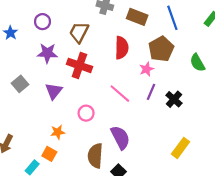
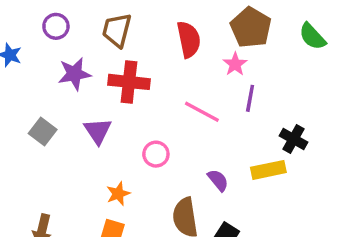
black cross: (174, 99) -> (293, 139), moved
purple semicircle: (120, 137) -> (218, 180), size x0.6
yellow rectangle: (180, 148) -> (268, 170), moved, turned 54

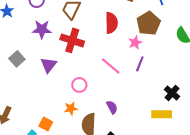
black cross: (293, 139) -> (172, 93), moved
yellow rectangle: (268, 170) -> (162, 114), moved
orange star: (118, 194) -> (71, 108), moved

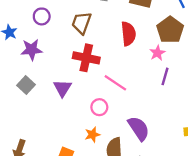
purple star: (42, 29) -> (32, 50), moved
pink line: (111, 66) -> (115, 83), moved
purple semicircle: (112, 107) -> (139, 128), size x1.6

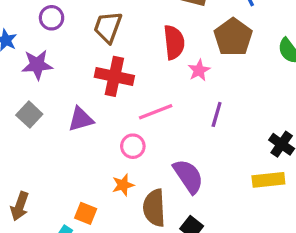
pink star: (157, 53) -> (199, 70), moved
purple line: (165, 76) -> (217, 114), moved
pink line: (115, 83) -> (156, 112), turned -55
purple triangle: (62, 88) -> (81, 119), turned 42

